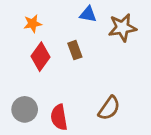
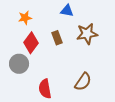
brown star: (122, 28) -> (87, 34), moved
gray circle: (25, 109) -> (19, 64), moved

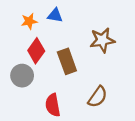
blue triangle: (67, 11) -> (55, 15), moved
brown rectangle: (57, 38) -> (67, 61), moved, size x1.5

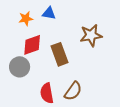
red diamond: (36, 51) -> (32, 45), turned 35
brown semicircle: (98, 97) -> (73, 91), moved

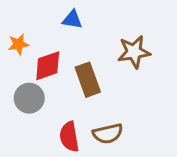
orange star: (26, 19) -> (18, 44), moved
brown semicircle: (73, 91) -> (108, 134), turned 42

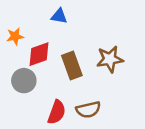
brown star: (134, 52) -> (110, 59), moved
red semicircle: (69, 137) -> (57, 112), turned -150

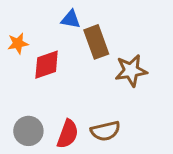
brown rectangle: (72, 65) -> (96, 42), moved
gray circle: (24, 81) -> (28, 131), moved

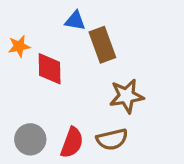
red diamond: (47, 65) -> (50, 69), turned -72
brown star: (131, 71) -> (126, 96), moved

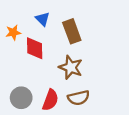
blue triangle: (75, 21) -> (43, 19), moved, turned 35
brown star: (126, 96) -> (71, 67), moved, turned 30

